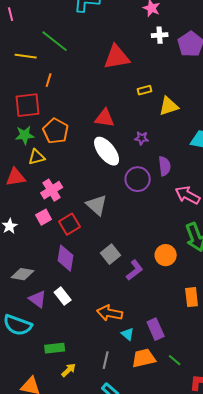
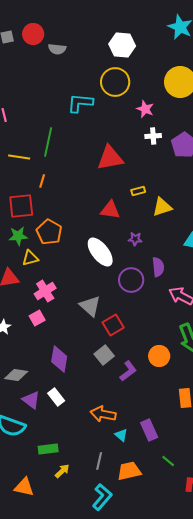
green line: (55, 41) -> (48, 142), turned 64
red triangle: (105, 118) -> (110, 210), moved
red square: (70, 224) -> (113, 325), moved
orange trapezoid: (144, 358) -> (129, 471), moved

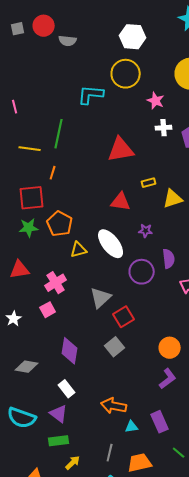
yellow triangle: (30, 258) -> (79, 250), moved
gray triangle: (90, 306) -> (101, 298), turned 35
purple L-shape: (128, 371) -> (168, 379), moved
purple triangle: (31, 400) -> (59, 414), moved
cyan triangle: (121, 435) -> (132, 427), turned -48

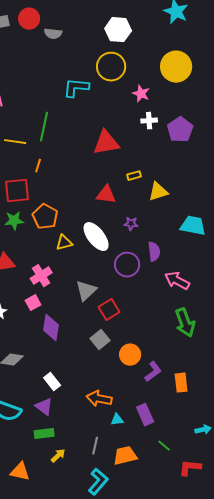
orange circle: (170, 348) -> (130, 355), moved
purple diamond: (70, 351) -> (51, 328), moved

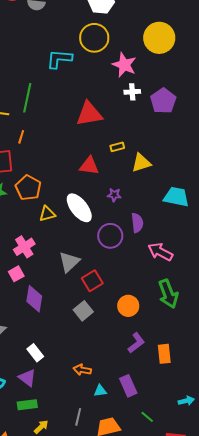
pink star: (141, 94) -> (124, 65), size x1.4
orange circle: (130, 355) -> (128, 306), moved
orange arrow: (99, 399) -> (82, 370), size x0.7

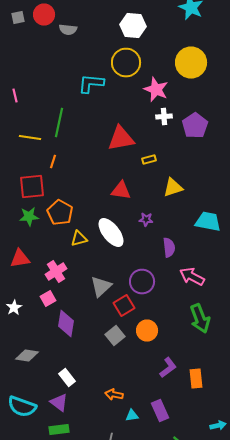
yellow rectangle: (117, 147) -> (149, 160), moved
purple circle: (110, 236) -> (142, 282), moved
orange circle: (128, 306) -> (147, 330), moved

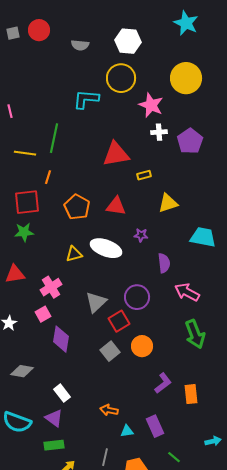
gray semicircle: (68, 30) -> (80, 45), moved
orange pentagon: (60, 212) -> (77, 207), moved
white ellipse: (111, 232) -> (106, 248), turned -32

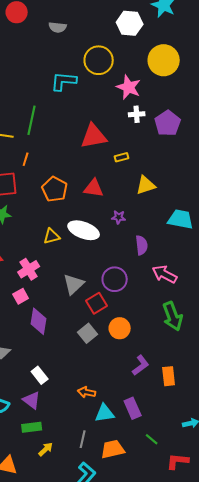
white hexagon: (128, 41) -> (130, 23), moved
cyan triangle: (127, 431) -> (105, 413), size x1.5

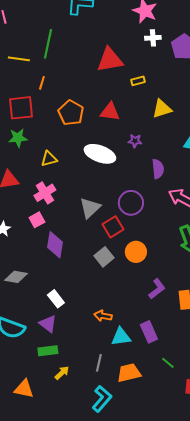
yellow triangle: (52, 236) -> (49, 159), moved

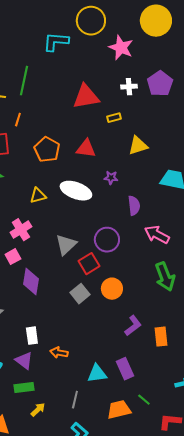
white cross: (153, 38) -> (129, 87), moved
yellow triangle: (49, 159) -> (38, 196), moved
white rectangle: (56, 299) -> (32, 336), turned 30
orange arrow: (103, 316) -> (59, 353), moved
orange trapezoid: (129, 373) -> (119, 410), moved

